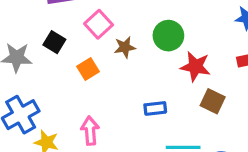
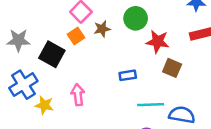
black square: (54, 42) -> (52, 54), moved, size x1.5
orange square: (88, 69) -> (76, 36), moved

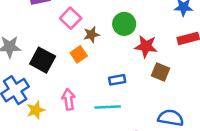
orange square: (76, 36) -> (79, 54), moved
yellow star: (44, 105) -> (36, 110), turned -30
cyan line: (151, 105) -> (108, 107), moved

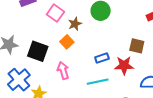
red star: (146, 46) -> (124, 65), moved
pink arrow: (68, 99) -> (63, 71), moved

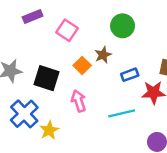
brown star: (75, 24) -> (103, 55), moved
blue rectangle: (102, 58) -> (130, 75), moved

